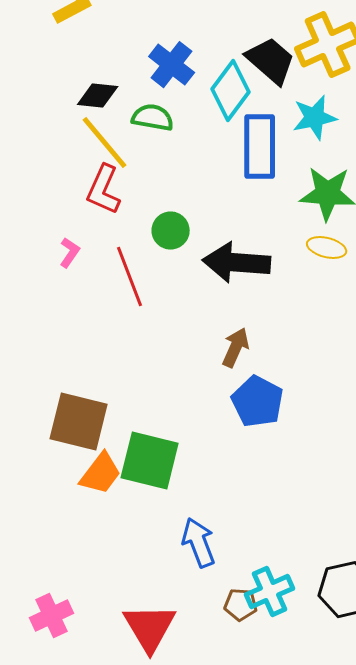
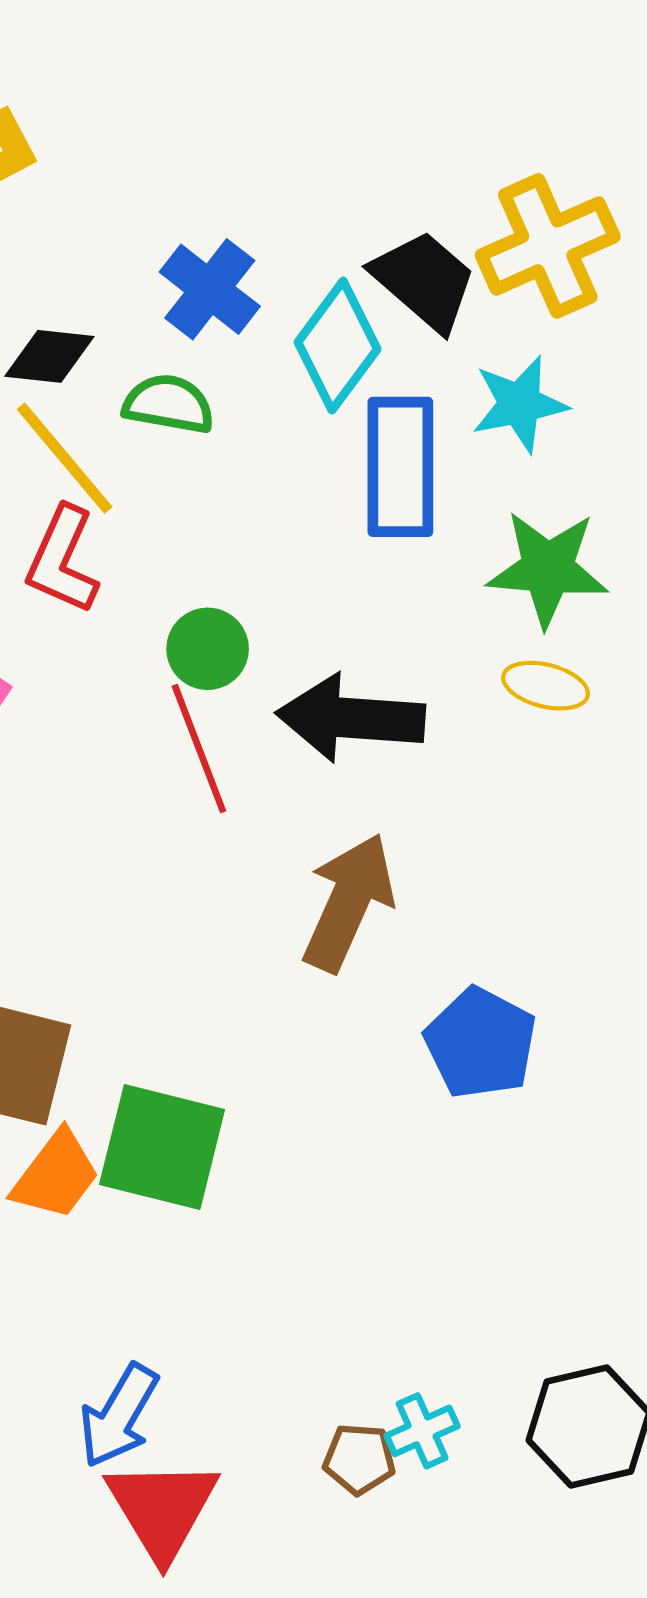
red line: (130, 277) -> (199, 748), moved
brown arrow: (236, 348) -> (348, 902), size x1.6
blue pentagon: (258, 402) -> (481, 1043), moved
blue arrow: (199, 543) -> (119, 1416), moved, turned -129
cyan cross: (270, 592) -> (422, 1431), size x0.7

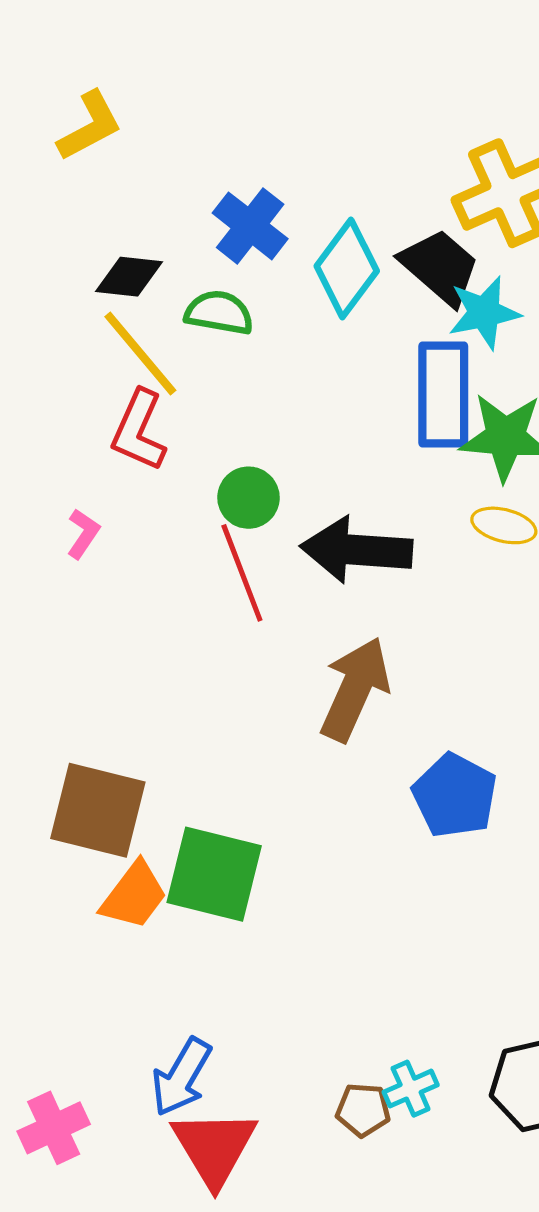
black trapezoid: (424, 281) -> (440, 267), moved
blue rectangle: (400, 467) -> (443, 394), moved

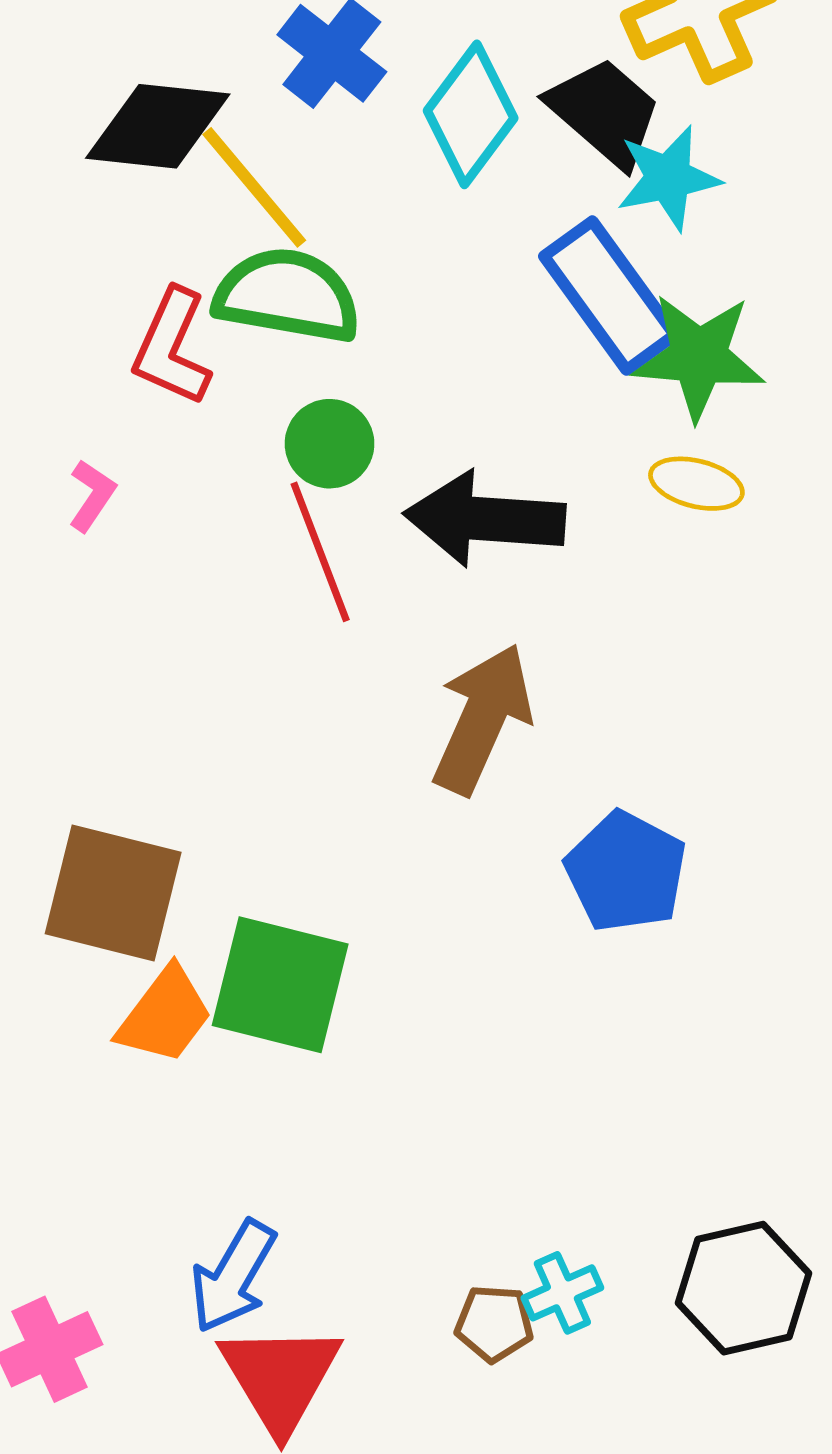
black diamond: (129, 277) -> (158, 126), size x1.5
green semicircle: (219, 313) -> (287, 296), moved, size x1.5
yellow line: (140, 354) -> (254, 187), moved
blue rectangle: (443, 394) -> (609, 296), turned -36

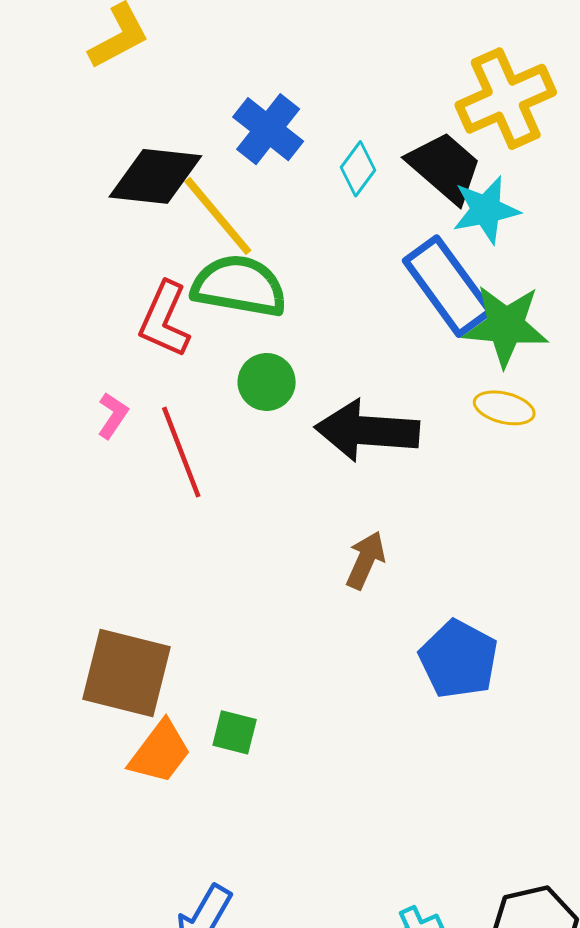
cyan diamond: (471, 114) -> (358, 169), size x0.6
red line: (320, 552) -> (181, 452), moved
brown arrow: (482, 719) -> (366, 560), size x0.6
green square: (280, 985) -> (235, 732), size x0.5

